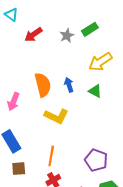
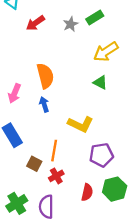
blue arrow: (69, 85) -> (44, 104), moved
yellow L-shape: (56, 116) -> (80, 124), moved
purple pentagon: (96, 160) -> (101, 155), turned -30
brown square: (19, 169) -> (34, 164), moved, turned 32

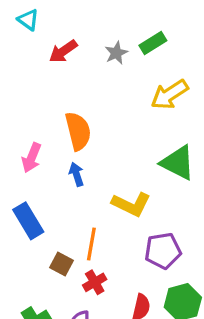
green triangle: (100, 82) -> (178, 163), moved, size x1.6

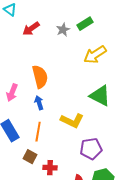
orange line: (91, 244) -> (38, 132), moved
red cross: (95, 282) -> (50, 168), turned 32

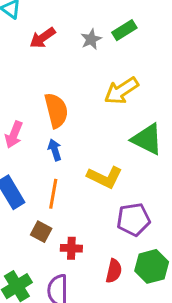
yellow arrow: (95, 55) -> (121, 91), moved

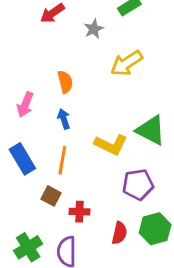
gray star: (91, 39) -> (94, 29), moved
orange semicircle: (56, 110) -> (65, 82), size x0.7
green triangle: (147, 139) -> (151, 130), moved

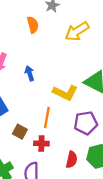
orange semicircle: (65, 82) -> (33, 25), moved
orange line: (62, 160) -> (47, 118), moved

